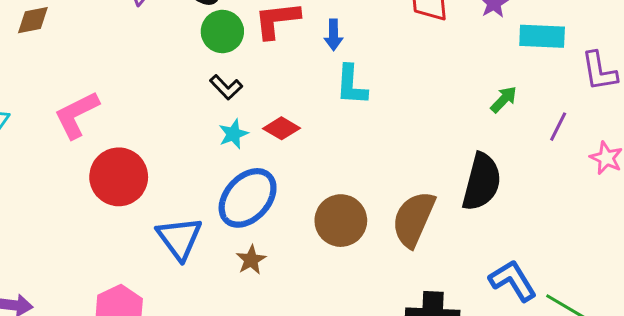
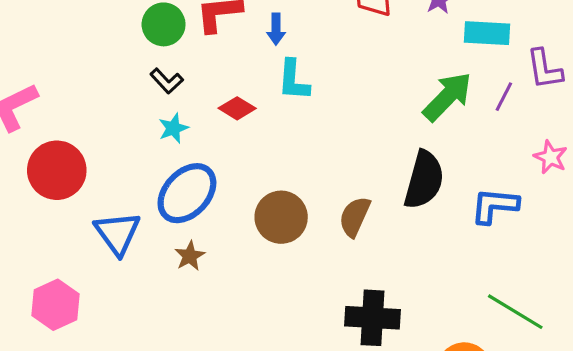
green arrow: (504, 99) -> (447, 97), size x1.8
purple line: (558, 127) -> (504, 97), moved
red diamond: (282, 128) -> (237, 108), moved
brown semicircle: (414, 219) -> (355, 217), size x0.7
blue L-shape: (513, 281) -> (495, 206), moved, turned -54

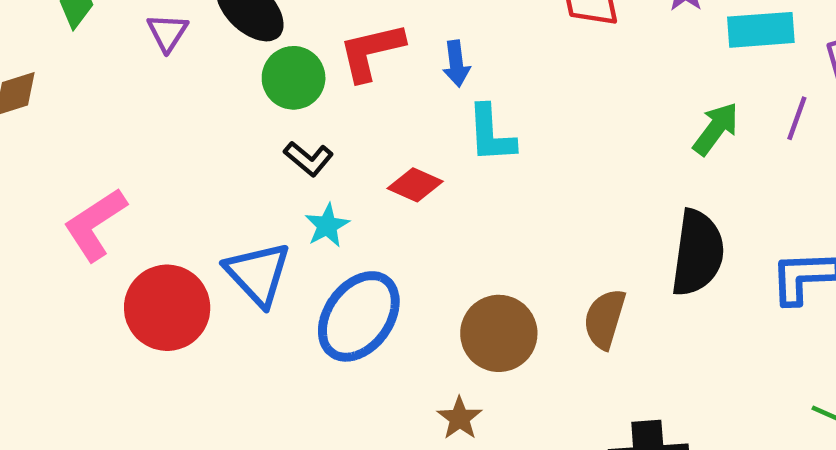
green arrow: (447, 97) -> (716, 129), size x0.7
blue triangle: (117, 233) -> (258, 274), moved
brown star: (190, 256) -> (460, 418), moved

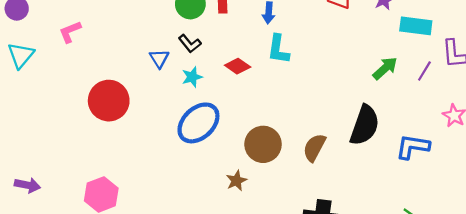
pink L-shape: (95, 224) -> (70, 32), moved, size x0.7
blue triangle: (258, 274) -> (159, 58), moved, size x0.6

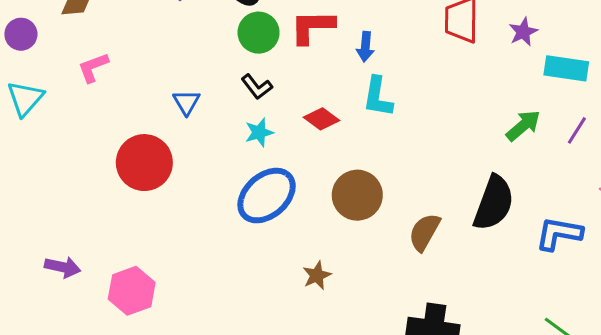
blue triangle: (159, 58) -> (186, 102), moved
brown circle: (263, 144) -> (357, 195), moved
purple arrow: (27, 185) -> (63, 267), moved

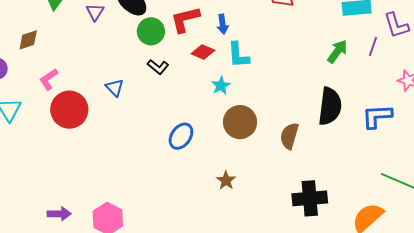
red diamond: (322, 119) -> (203, 52), moved
cyan star: (259, 132) -> (221, 86), moved
red circle: (144, 163) -> (69, 110), moved
blue ellipse: (267, 196) -> (181, 136), size x0.7

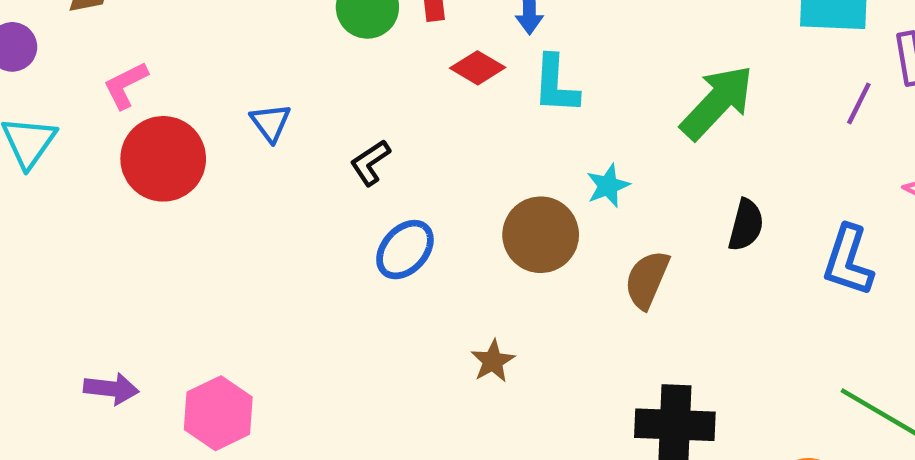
green arrow: (337, 51) -> (717, 102), moved, size x1.5
black L-shape: (158, 67) -> (370, 163), moved, turned 100
cyan star: (221, 86) -> (608, 186), moved
black semicircle: (330, 106) -> (746, 225), size x0.6
blue L-shape: (377, 116) -> (848, 261), turned -76

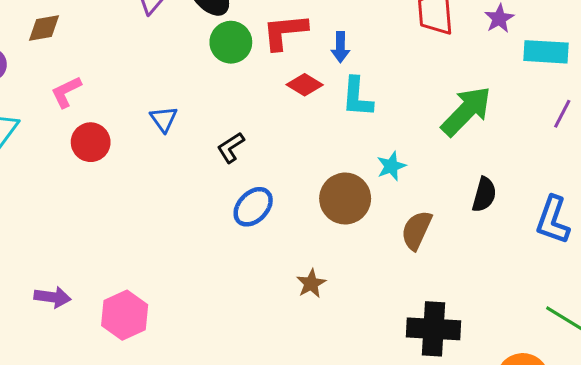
red circle: (163, 159) -> (91, 142), size x0.7

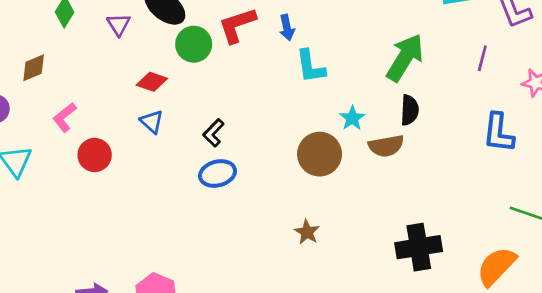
red diamond: (305, 85) -> (152, 82), moved
purple line: (562, 114) -> (482, 58), moved
black semicircle: (484, 195) -> (410, 110), moved
blue ellipse: (253, 207) -> (218, 173), moved, turned 44
brown semicircle: (416, 230) -> (386, 146), moved, turned -112

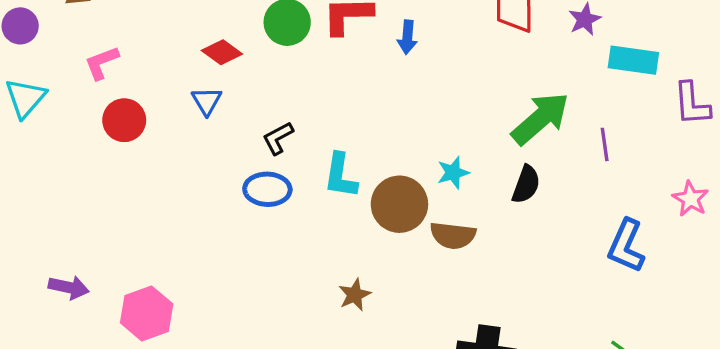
purple line: (482, 58) -> (605, 144), moved, turned -40
cyan L-shape: (311, 66) -> (341, 176), moved
brown semicircle: (386, 146) -> (453, 235), moved

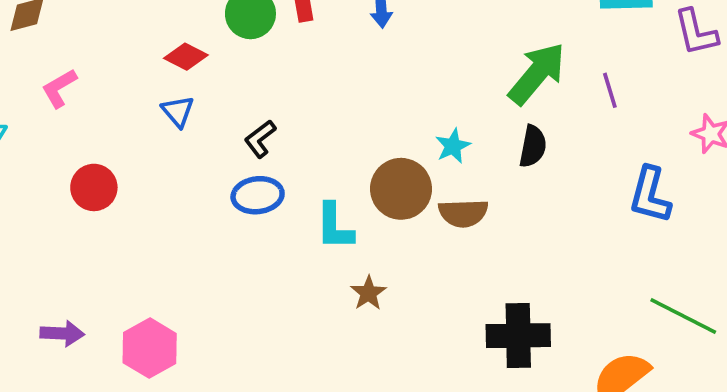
red circle: (124, 120) -> (94, 187), moved
cyan L-shape: (341, 176) -> (334, 226), moved

